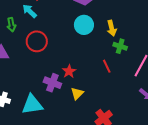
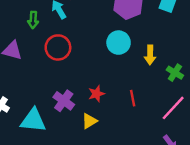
green cross: (120, 46) -> (175, 73), moved
red star: (69, 71) -> (96, 94), moved

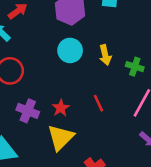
purple cross: (64, 101) -> (28, 111), moved
yellow triangle: (89, 121) -> (61, 137), size x1.6

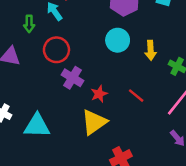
red line: (98, 103) -> (136, 96), turned -35
purple cross: (28, 111) -> (73, 78), moved

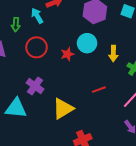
purple cross: (73, 78) -> (35, 86), moved
red star: (99, 94) -> (67, 54), moved
red line: (136, 96) -> (99, 90), turned -64

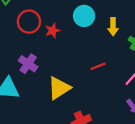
red star: (67, 54) -> (53, 31), moved

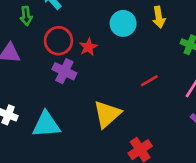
yellow arrow: (113, 27) -> (159, 17), moved
purple cross: (28, 64) -> (64, 71), moved

